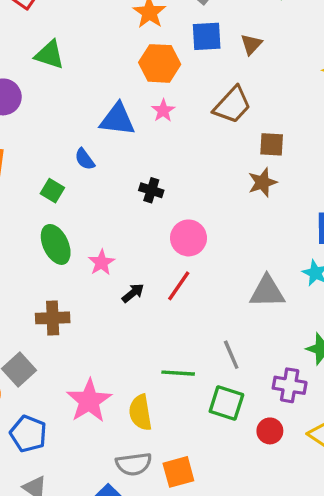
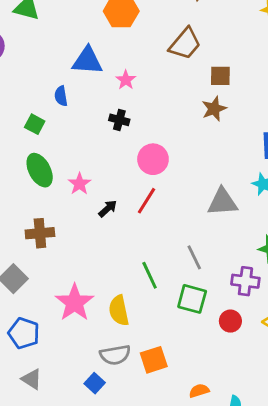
pink star: (163, 111) -> (126, 80), moved
blue semicircle: (85, 159) -> (61, 96), turned 30
green line: (178, 373) -> (150, 275), turned 64

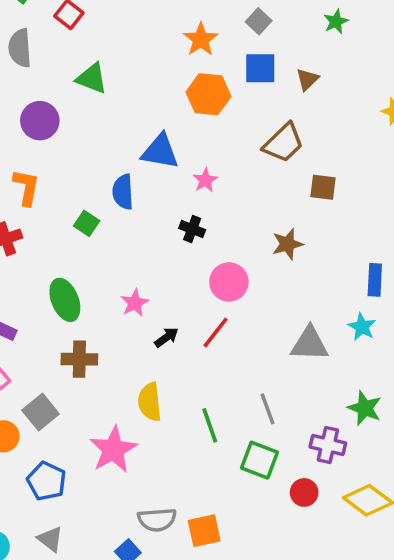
blue semicircle: (61, 96) -> (123, 192), size x1.4
brown star: (214, 109) -> (287, 244), moved
green ellipse: (40, 170) -> (65, 300), moved
yellow semicircle: (119, 310) -> (150, 402), moved

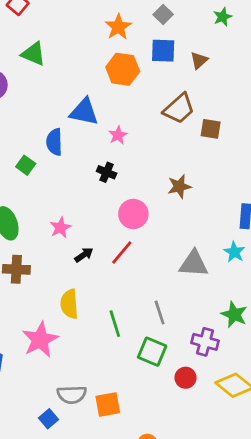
brown square: (323, 187) -> (211, 129), moved

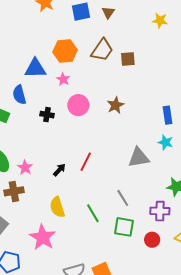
orange hexagon: (123, 69) -> (65, 51), moved
black cross: (107, 172) -> (47, 115), moved
pink circle: (133, 214) -> (78, 105), moved
pink star: (60, 228) -> (25, 167), moved

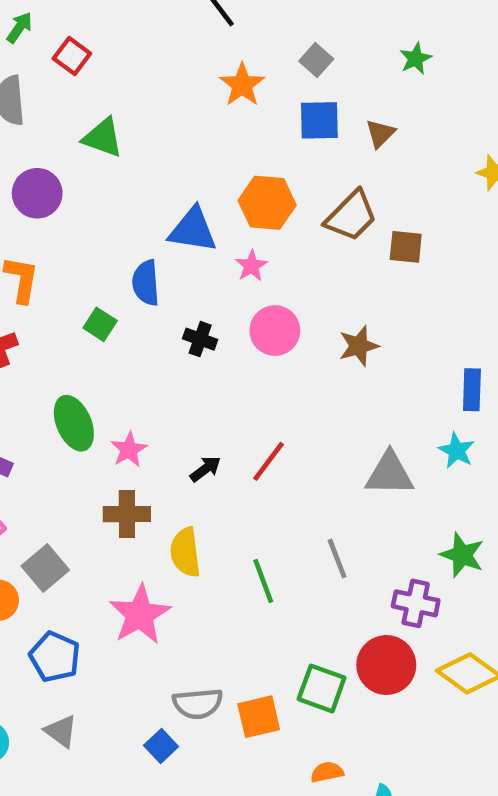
brown cross: (14, 191) -> (127, 514), moved
green square: (124, 227) -> (322, 688), moved
red circle: (152, 240) -> (386, 665), size x1.6

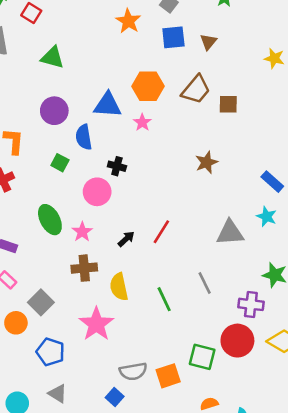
purple circle: (37, 193) -> (54, 111), moved
pink circle: (275, 331) -> (97, 192), moved
blue rectangle: (472, 390) -> (272, 182), turned -45

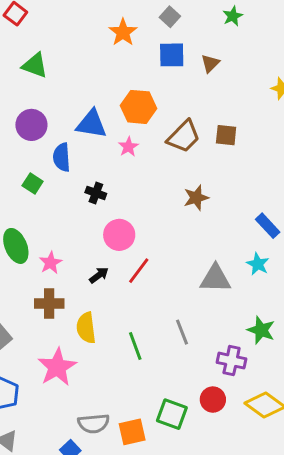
brown trapezoid: (196, 90) -> (184, 137), moved
pink circle: (97, 192) -> (119, 235), moved
red circle: (237, 341) -> (213, 400), size x0.7

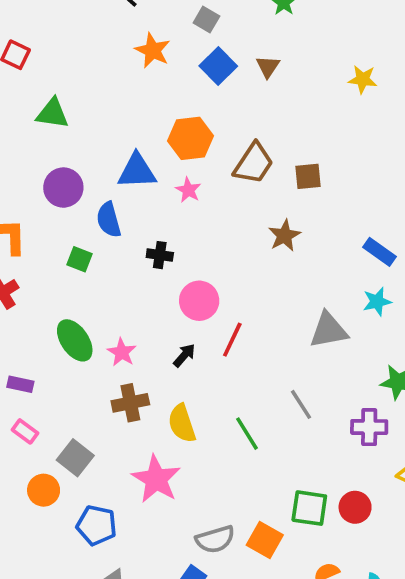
blue square: (172, 55) -> (218, 66), turned -32
brown square: (226, 135) -> (308, 176), moved
cyan star: (258, 264) -> (377, 302), turned -30
red circle: (213, 400) -> (355, 507), moved
orange square: (132, 432) -> (265, 540), turned -36

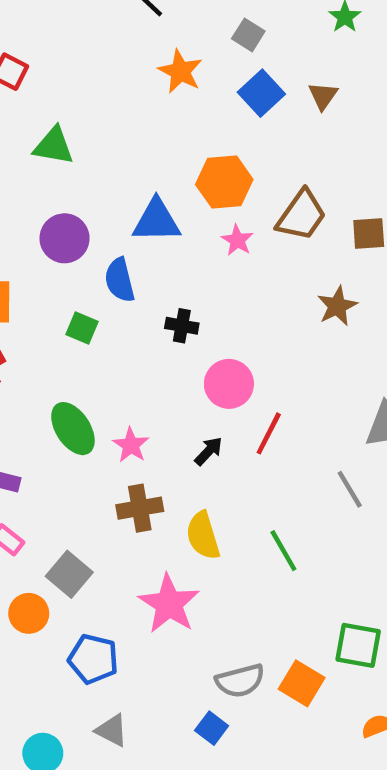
pink star: (188, 190) -> (237, 240), moved
gray line: (301, 404) -> (350, 489), moved

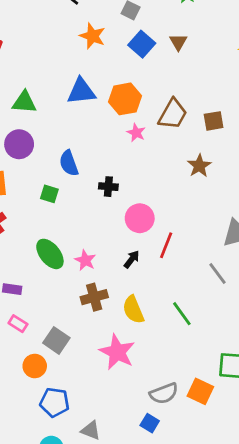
green triangle: (54, 146) -> (24, 102), moved
blue triangle: (156, 221) -> (81, 91), moved
purple circle: (65, 238) -> (19, 144), moved
blue pentagon: (93, 659) -> (55, 402), moved

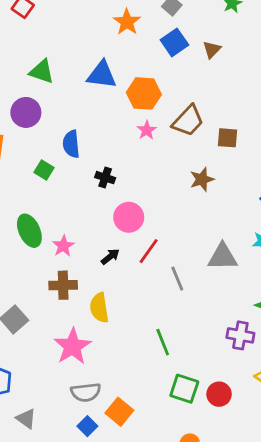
gray line: (217, 274) -> (177, 279), moved
green line: (182, 314) -> (163, 342), moved
orange square: (200, 391) -> (119, 412), moved
gray semicircle: (164, 393) -> (86, 392), moved

